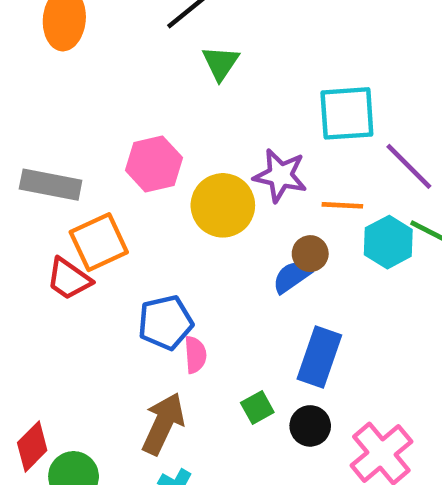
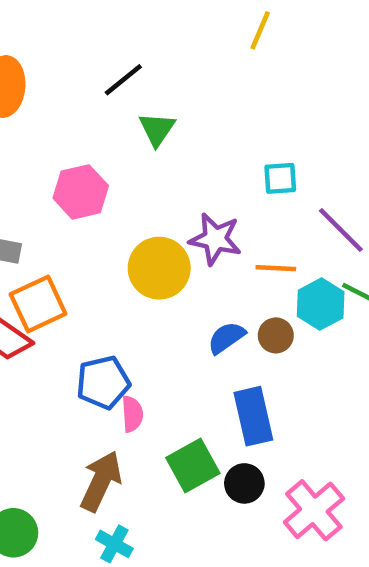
cyan square: (347, 113) -> (280, 178), size x0.6
pink hexagon: (154, 164) -> (81, 192), moved
brown circle: (310, 254) -> (276, 335), moved
blue rectangle: (319, 357) -> (253, 416), turned -32
green square: (257, 408) -> (193, 465), size x1.6

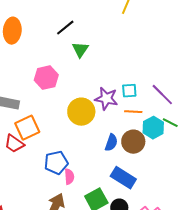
cyan square: (280, 178) -> (129, 91), moved
brown circle: (276, 335) -> (133, 142), size x1.5
blue semicircle: (226, 338) -> (111, 143), turned 144
blue rectangle: (253, 416) -> (123, 178), turned -45

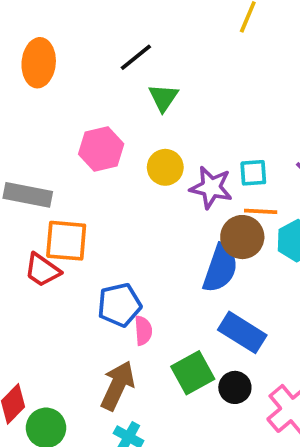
yellow circle: (81, 112) -> (165, 167), moved, size x0.7
orange square: (27, 128) -> (66, 241), turned 30
brown circle: (133, 142) -> (242, 237), moved
blue semicircle: (111, 143) -> (220, 268), size x1.5

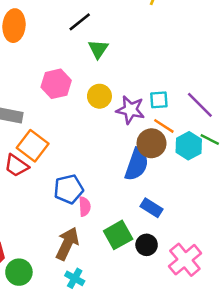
orange line: (261, 211) -> (164, 126), turned 30
orange square: (66, 241) -> (33, 146), turned 32
blue rectangle: (242, 332) -> (152, 208), size x0.7

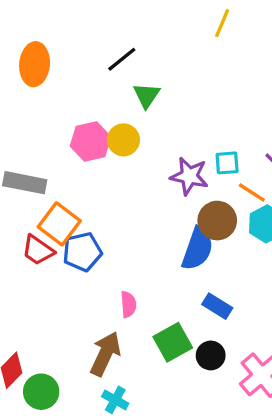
yellow circle: (99, 96) -> (123, 140), moved
orange line: (164, 126) -> (252, 193), moved
blue pentagon: (69, 189) -> (82, 252), moved

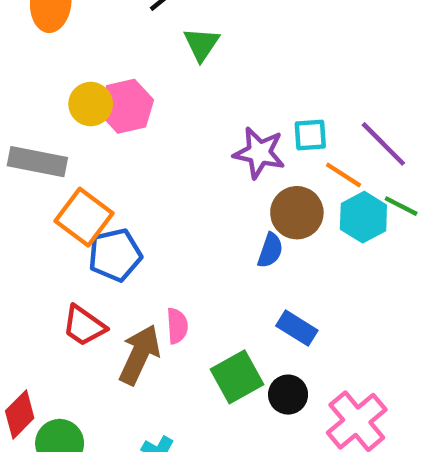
yellow circle: (123, 140) -> (91, 104), moved
blue semicircle: (197, 249) -> (270, 250), size x0.6
red trapezoid: (38, 250) -> (84, 326), moved
brown arrow: (105, 354) -> (139, 355), moved

